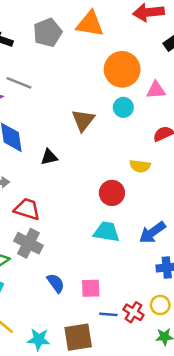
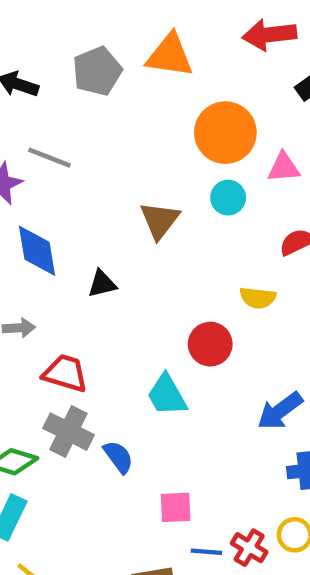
cyan trapezoid: (107, 232) -> (167, 395), moved, turned -128
blue semicircle: (56, 283) -> (118, 457), moved

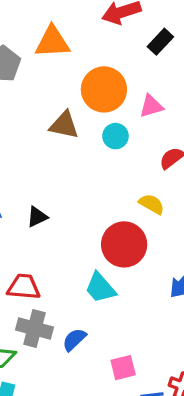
brown triangle: (160, 220) -> (64, 125), moved, turned -44
yellow semicircle: (258, 298) -> (152, 204), turned -145
red circle: (210, 344) -> (124, 244), size x1.4
blue semicircle: (118, 457) -> (74, 340), turned -85

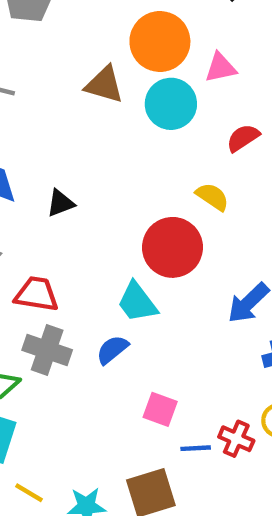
cyan circle: (115, 136) -> (171, 104), size x1.5
blue semicircle: (74, 340) -> (112, 350), moved
pink square: (123, 368) -> (160, 409), turned 30

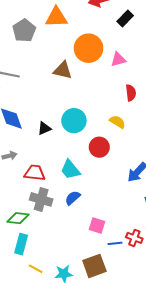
cyan circle: (171, 104) -> (74, 121), moved
red semicircle: (243, 138) -> (131, 93), turned 119
red circle: (172, 247) -> (99, 147), size x0.7
cyan trapezoid: (137, 302) -> (70, 170), moved

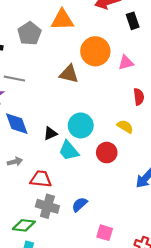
black rectangle: (125, 18) -> (133, 21), turned -63
cyan trapezoid: (70, 170) -> (69, 151), moved

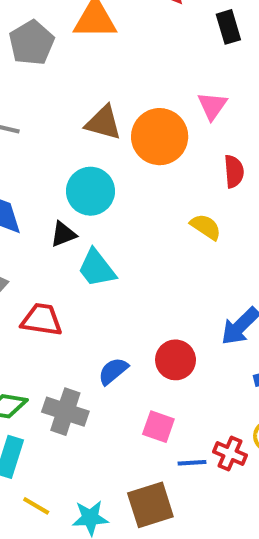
orange circle: (95, 51) -> (160, 137), moved
pink triangle: (126, 63) -> (212, 106), turned -42
cyan circle: (81, 125) -> (90, 191), moved
red circle: (107, 153) -> (176, 360), moved
gray cross: (47, 206) -> (65, 412), moved

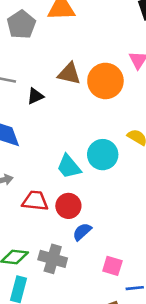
cyan circle: (90, 191) -> (103, 155), moved
black triangle: (63, 234) -> (35, 96), moved
red circle: (176, 360) -> (68, 206), moved

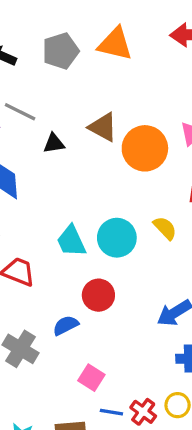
red circle: (68, 206) -> (98, 295), moved

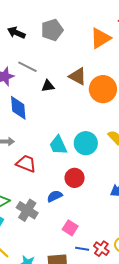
orange triangle: (115, 44) -> (100, 38), moved, turned -45

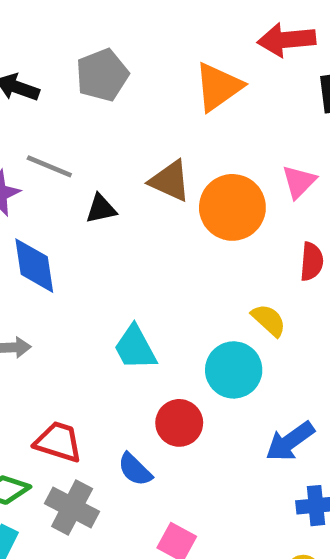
cyan circle: (86, 143) -> (234, 370), moved
red trapezoid: (26, 164) -> (58, 442), moved
blue semicircle: (55, 196) -> (135, 470), turned -105

